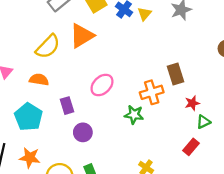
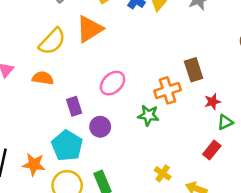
cyan pentagon: (29, 117) -> (67, 146), moved
purple circle: (83, 132) -> (100, 127), moved

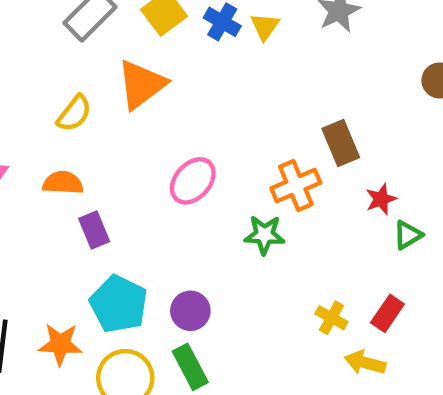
yellow semicircle: (52, 41) -> (74, 113), size x0.7
purple rectangle: (74, 106) -> (94, 230), moved
purple circle: (100, 127) -> (190, 311), moved
red rectangle: (212, 150) -> (387, 313), moved
yellow cross: (163, 173) -> (331, 318), moved

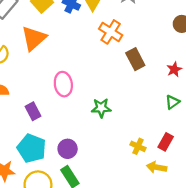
pink ellipse: (193, 181) -> (63, 84), turned -45
orange cross: (296, 186) -> (111, 32), moved, turned -30
red star: (381, 199) -> (174, 69), moved
purple rectangle: (94, 230) -> (33, 111), moved

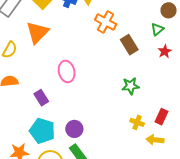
green triangle: (172, 102) -> (157, 29), moved
green star: (101, 108) -> (131, 86), moved

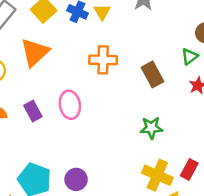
orange cross: (106, 22) -> (103, 60), moved, turned -30
purple rectangle: (41, 98) -> (33, 111), moved
yellow cross: (137, 122) -> (157, 175), size x1.6

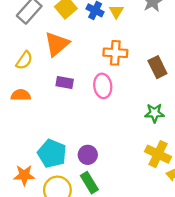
pink ellipse: (70, 105) -> (103, 86), moved
purple rectangle: (33, 111) -> (65, 83), moved, turned -54

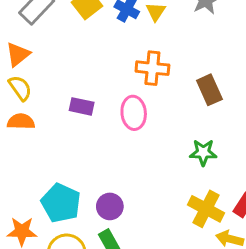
orange triangle: (57, 44) -> (18, 54), moved, size x0.7
yellow semicircle: (24, 60) -> (20, 88), moved, turned -72

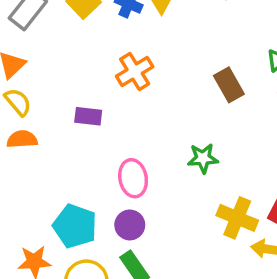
orange cross: (152, 68) -> (135, 71), moved, turned -32
pink ellipse: (134, 113) -> (133, 178), moved
green star: (203, 152) -> (203, 158), moved

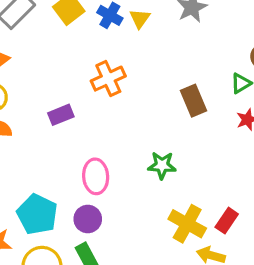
purple rectangle: (88, 116) -> (61, 115), turned -35

